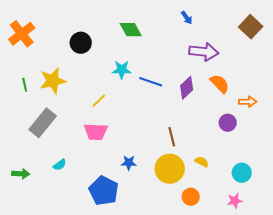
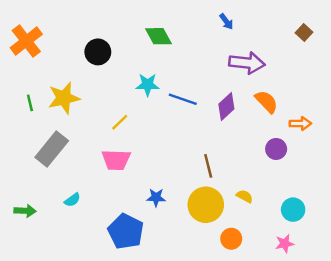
brown square: (251, 27) -> (304, 33), size x0.6

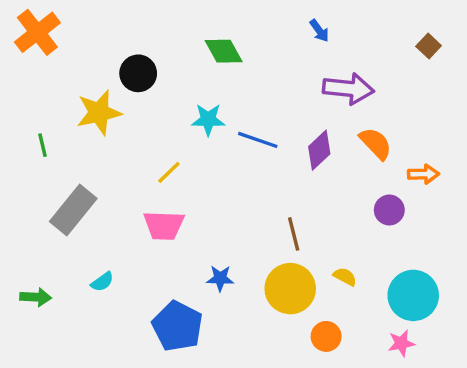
orange cross: (26, 41) -> (37, 32), moved
yellow star: (64, 98) -> (99, 113), moved
cyan circle: (293, 210) -> (413, 295), size x1.5

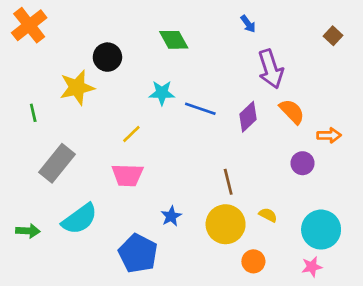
purple arrow: (348, 89) -> (271, 69), turned 66
blue star: (220, 278) -> (171, 216), turned -30
cyan semicircle: (102, 282) -> (80, 219), size x2.0

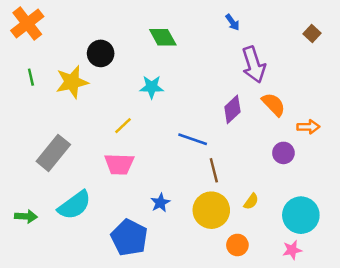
blue line: (200, 109) -> (193, 139), moved
green line: (33, 113) -> (31, 77), moved
yellow semicircle: (268, 215) -> (251, 201), turned 98

